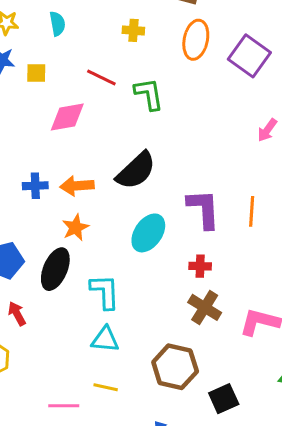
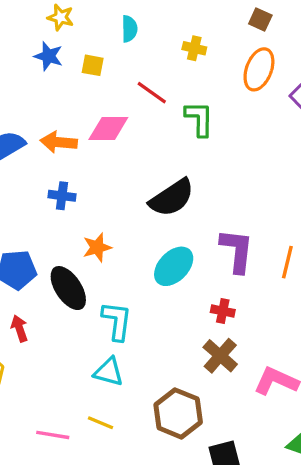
cyan semicircle: (57, 24) -> (129, 29), moved
yellow square: (36, 73) -> (93, 65), moved
orange arrow: (77, 186) -> (59, 142), moved
black ellipse: (55, 269) -> (68, 288), turned -66

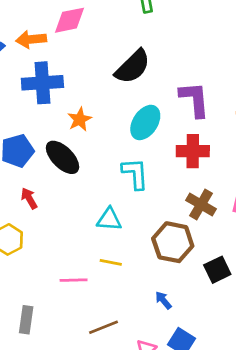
blue cross: (62, 196) -> (42, 83), size x1.8
red cross: (223, 311) -> (193, 151), size x1.6
cyan L-shape: (117, 321) -> (135, 174), moved
brown cross: (220, 356) -> (201, 205), moved

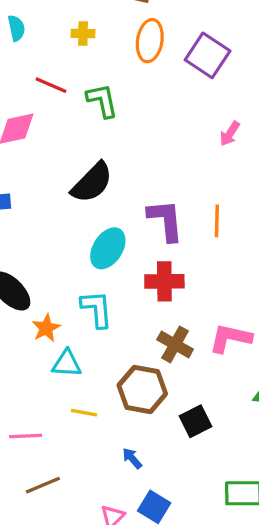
orange star: (80, 119) -> (46, 328), moved
yellow line: (111, 262) -> (84, 413), moved
brown line: (103, 327) -> (43, 485), moved

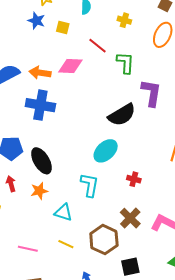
black semicircle: (92, 183) -> (122, 115), moved
purple L-shape: (166, 220) -> (151, 93), moved
red cross: (164, 281) -> (134, 179), size x0.6
orange star: (46, 328) -> (39, 191), moved

